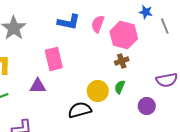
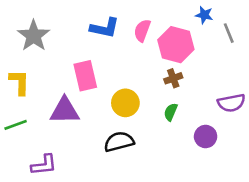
purple triangle: (38, 86) -> (65, 111), size x1.4
yellow circle: (98, 91) -> (125, 103), moved

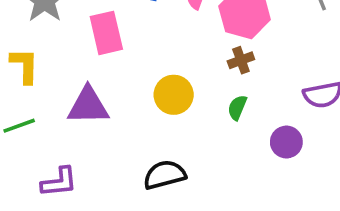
pink rectangle: (85, 76) -> (106, 33), moved
black semicircle: (119, 142) -> (165, 175), moved

